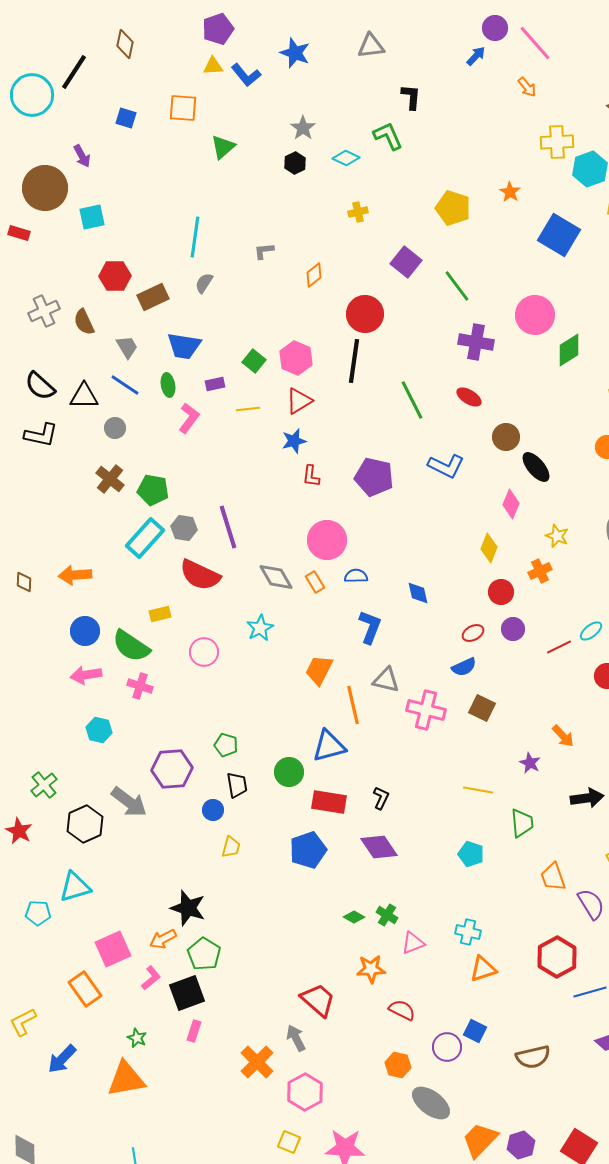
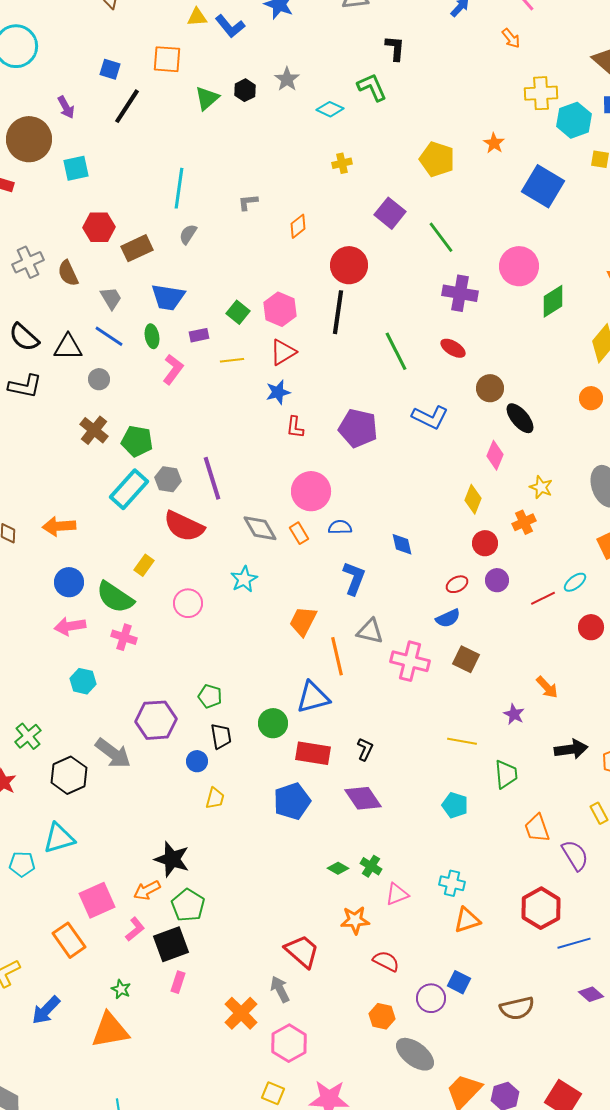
black line: (74, 72) -> (127, 106), moved
black hexagon: (295, 163) -> (245, 90), moved
yellow rectangle: (160, 614) -> (144, 565), turned -40

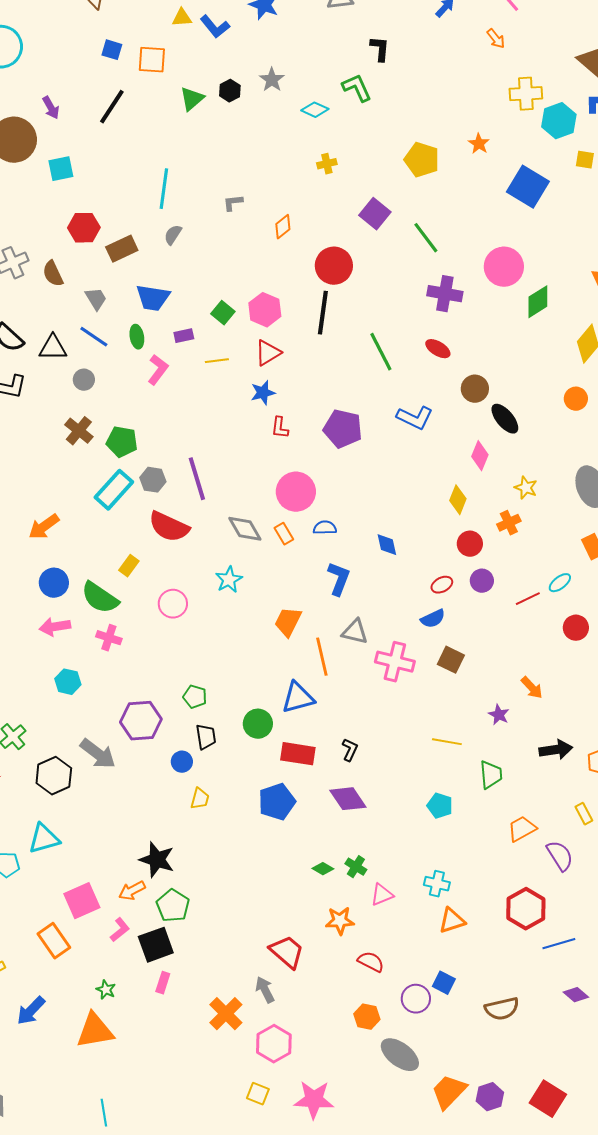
blue square: (110, 69) -> (112, 50), moved
orange arrow: (59, 526) -> (44, 527), turned -32
orange trapezoid: (537, 828) -> (522, 829), turned 80

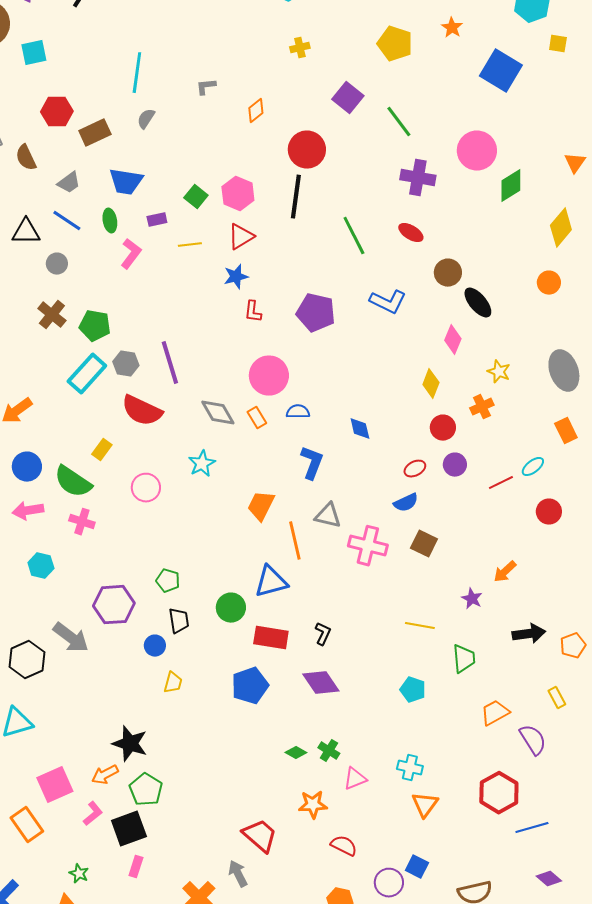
gray trapezoid: (96, 299) -> (69, 183), turned 85
orange arrow: (532, 688) -> (505, 572), turned 90
orange triangle: (452, 921) -> (425, 805), turned -36

